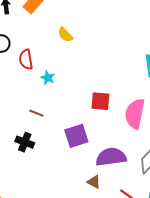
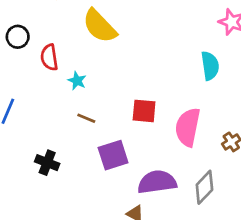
yellow semicircle: (65, 35) -> (100, 26), size x1.8
brown line: (36, 113) -> (86, 118), moved

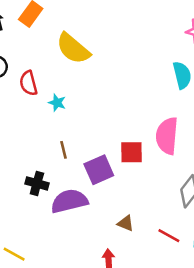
red square: (144, 111) -> (132, 152), moved
brown line: (86, 118) -> (64, 150), moved, turned 60
purple semicircle: (157, 182) -> (69, 201), moved

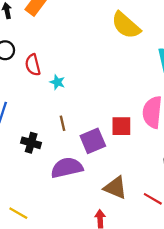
yellow semicircle: (73, 48) -> (126, 25), moved
black cross: (37, 183) -> (31, 143), moved
brown triangle: (126, 223) -> (115, 188), size x1.6

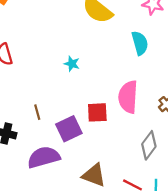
cyan star: (57, 82) -> (72, 64), moved

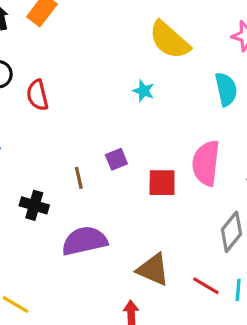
cyan star: (72, 64) -> (144, 91), moved
purple square: (69, 129) -> (116, 159), moved, size x0.6

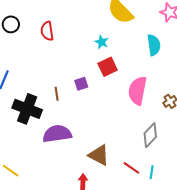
red semicircle: (37, 95) -> (47, 31), moved
red square: (162, 183) -> (108, 67), moved, turned -30
black cross: (34, 205) -> (27, 109), size x1.6

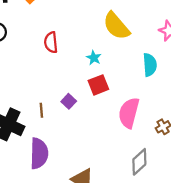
red semicircle: (47, 31) -> (51, 42), moved
purple square: (81, 84) -> (69, 101), turned -32
purple semicircle: (57, 134) -> (39, 153), turned 96

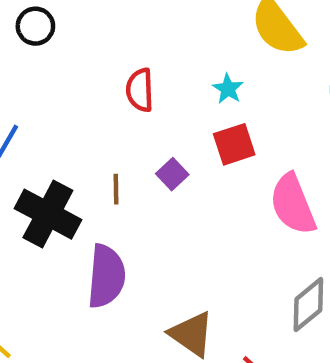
red semicircle: (51, 42) -> (140, 90), moved
pink semicircle: (129, 113) -> (293, 204), turned -40

